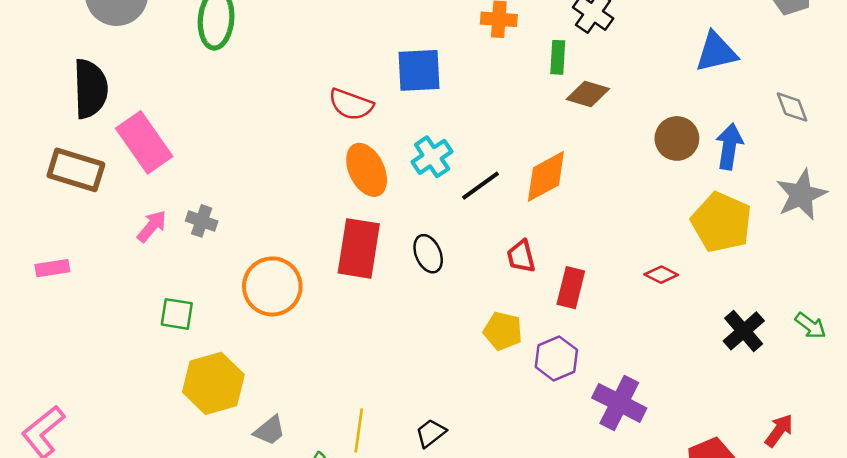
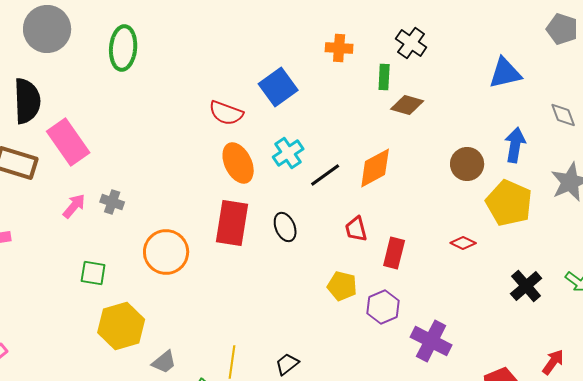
blue square: (419, 70) -> (278, 87), turned -33
brown circle: (677, 138) -> (467, 164), moved

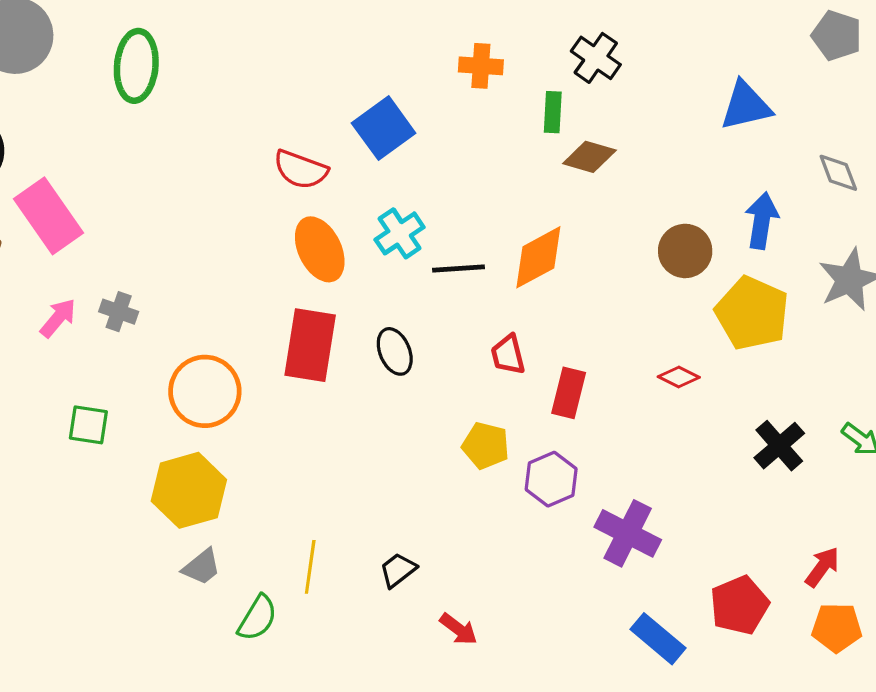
black line: (325, 175) -> (459, 269), turned 32
yellow hexagon: (121, 326) -> (189, 490), moved

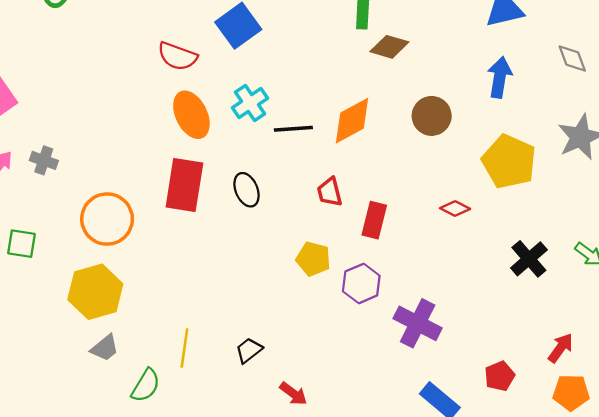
blue arrow: (762, 221) -> (500, 77), moved
brown circle: (685, 251) -> (432, 116), moved
red pentagon: (739, 605) -> (500, 376), size x0.7

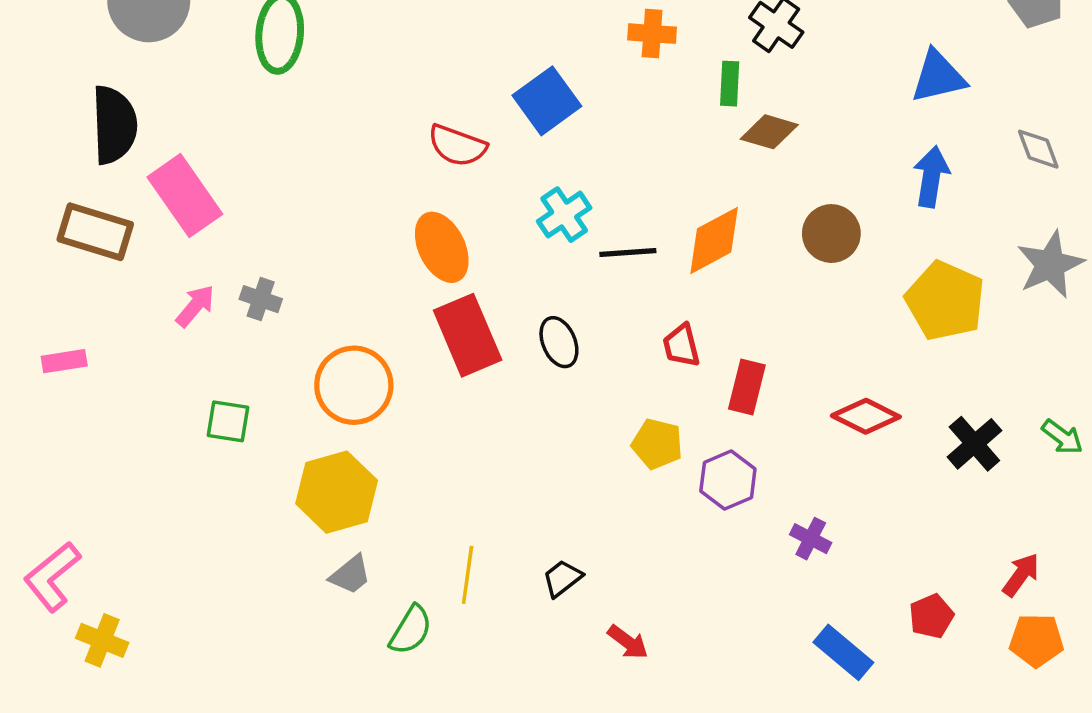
orange ellipse: (191, 115) -> (442, 247), moved
red rectangle: (184, 185) -> (468, 335), turned -32
red diamond: (455, 208) -> (866, 416), moved, size x1.5
purple cross: (418, 323) -> (811, 539), size x0.6

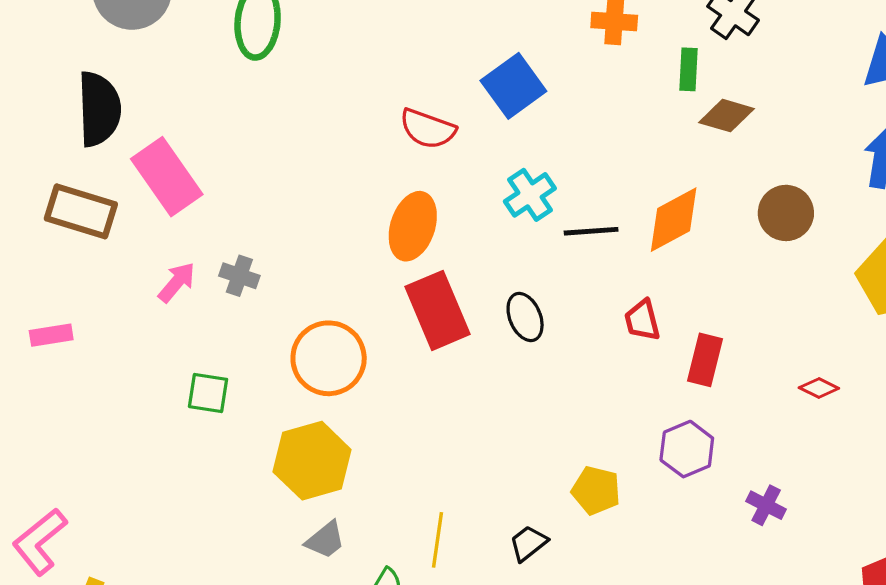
orange ellipse: (442, 247) -> (413, 226), turned 44
red diamond: (866, 416) -> (819, 388), size x0.6
yellow pentagon: (657, 444) -> (596, 490), moved

